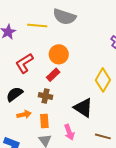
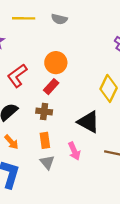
gray semicircle: (64, 17) -> (59, 19), size x0.6
yellow line: (37, 25) -> (24, 18), moved
orange arrow: (24, 114) -> (11, 142), moved, turned 64

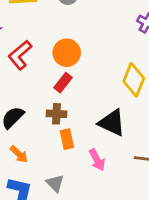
red L-shape: (17, 76) -> (20, 55), moved
orange rectangle: (45, 140) -> (67, 139), moved
gray triangle: (47, 162) -> (55, 183), moved

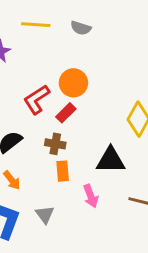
red L-shape: (20, 55) -> (37, 99), moved
black triangle: (112, 123) -> (111, 160), turned -32

